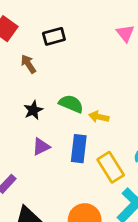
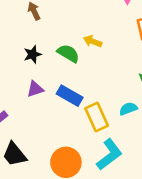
yellow arrow: (99, 117) -> (93, 41), moved
blue rectangle: (79, 149) -> (70, 96), turned -75

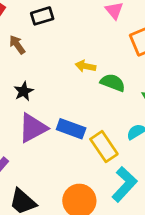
green semicircle: (68, 53) -> (113, 83), moved
purple triangle: (35, 89) -> (33, 128), size x1.6

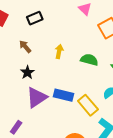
brown arrow: (17, 45) -> (25, 47), moved
yellow arrow: (86, 66) -> (59, 51), moved, turned 96

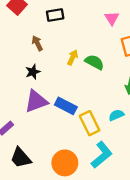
green semicircle: (89, 60) -> (94, 62), moved

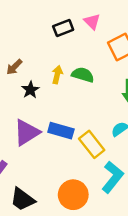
black rectangle: (55, 15) -> (63, 28), moved
brown arrow: (37, 43) -> (14, 67), turned -96
black star: (33, 72) -> (30, 90), moved

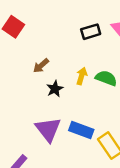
purple triangle: (27, 132) -> (48, 129), turned -40

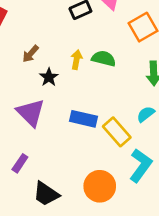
purple triangle: (48, 129) -> (31, 113), moved

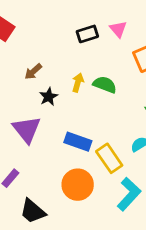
orange circle: (100, 186) -> (78, 185), moved

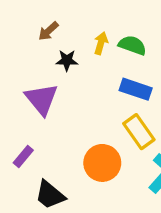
black star: (49, 97) -> (67, 60), turned 30
blue rectangle: (78, 142) -> (136, 89), moved

